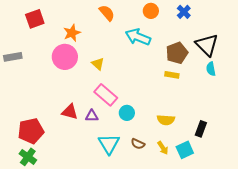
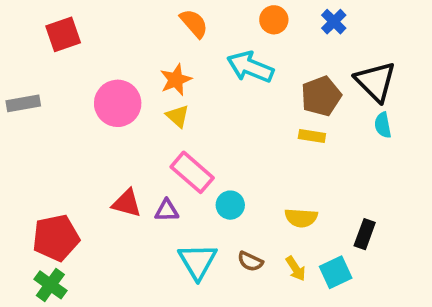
orange star: (72, 33) -> (176, 80), moved

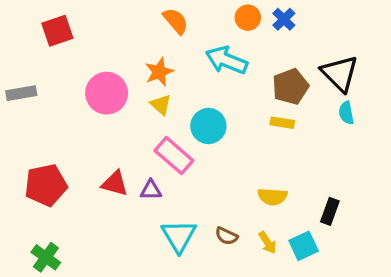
blue cross: (334, 22) -> (284, 19), moved
cyan circle: (230, 205) -> (208, 126), moved, size x1.4
red pentagon: (56, 238) -> (46, 185), moved

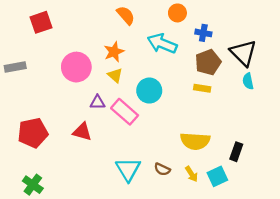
blue cross: (284, 19) -> (203, 33), moved, turned -35
purple triangle: (151, 190) -> (97, 102), moved
yellow semicircle: (272, 197) -> (195, 141), size x1.4

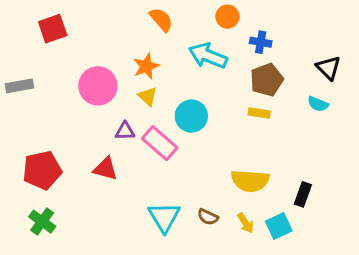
black triangle: (243, 53) -> (328, 68), moved, size x0.7
cyan semicircle: (248, 81) -> (318, 104), turned -56
green cross: (33, 185) -> (42, 222), moved

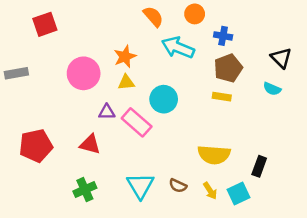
orange semicircle: (161, 20) -> (153, 17), moved
yellow triangle: (148, 96) -> (126, 82), turned -48
green cross: (42, 222) -> (85, 190), moved, turned 30

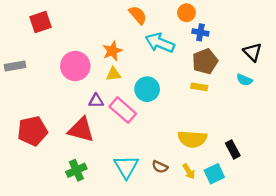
orange circle: (195, 14) -> (186, 13), moved
red triangle: (90, 144) -> (81, 130), size x1.4
black rectangle: (259, 166) -> (233, 149), turned -48

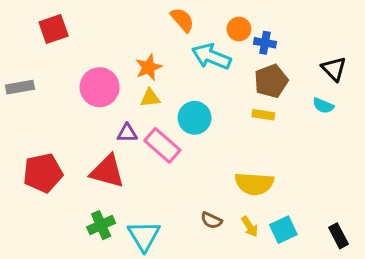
orange circle: (186, 13) -> (239, 29), moved
black rectangle: (233, 149) -> (339, 236), moved
cyan triangle: (126, 167) -> (144, 236), moved

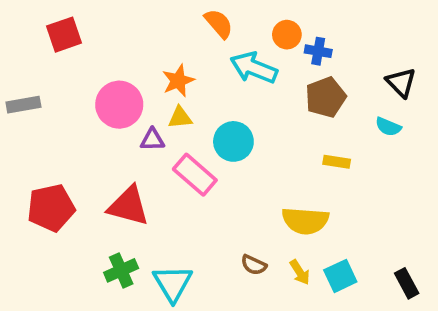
yellow rectangle: (263, 115) -> (337, 162), moved
purple triangle: (127, 133) -> (152, 140), moved

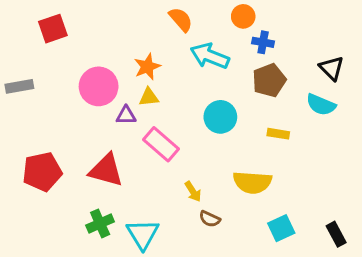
orange circle: (287, 35) -> (243, 16), moved
cyan semicircle: (388, 127) -> (321, 105), size x1.4
cyan circle: (233, 141) -> (220, 117), moved
yellow arrow: (300, 272) -> (193, 192), moved

